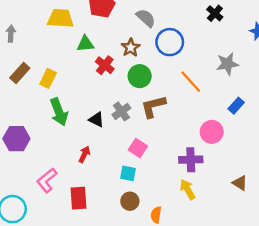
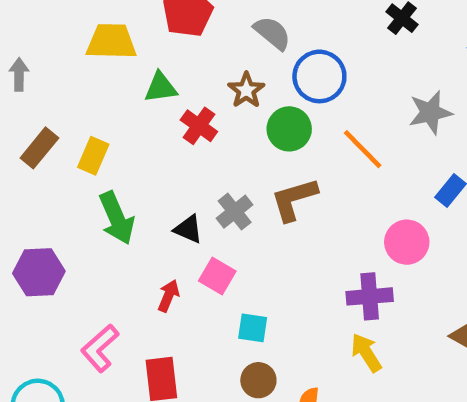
green circle: (140, 76) -> (289, 129), moved
pink square: (138, 148) -> (217, 276), moved

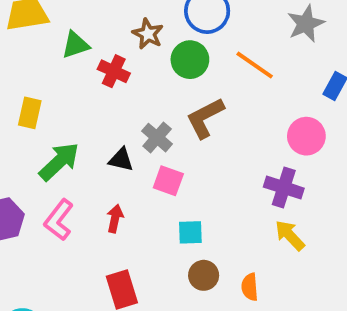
green arrow: (117, 218) -> (59, 162), turned -99
pink square: (217, 276) -> (168, 181), moved
purple cross: (370, 296) -> (284, 188), turned 33
pink L-shape: (100, 348) -> (59, 220), moved

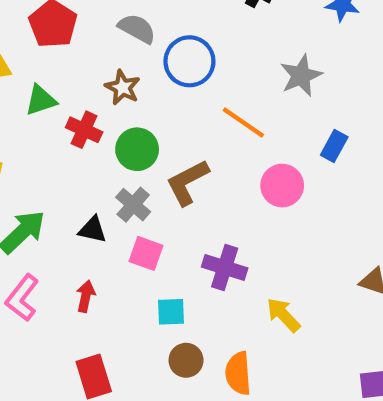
green circle: (190, 60) -> (137, 149), moved
pink circle: (306, 136) -> (282, 186), moved
purple cross: (284, 188) -> (225, 268), moved
orange semicircle: (250, 287) -> (238, 373), size x1.4

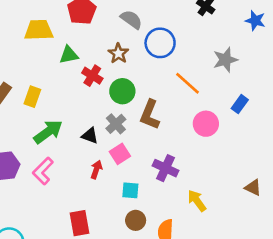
brown L-shape: (187, 182) -> (150, 115), turned -48
pink square: (146, 253) -> (120, 154), turned 30
red arrow: (86, 296) -> (96, 170), moved

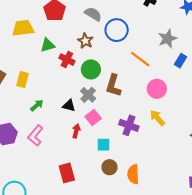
blue rectangle: (240, 104) -> (180, 61), moved
green arrow: (48, 132) -> (37, 105), size x0.6
yellow arrow: (197, 201) -> (157, 118), moved

